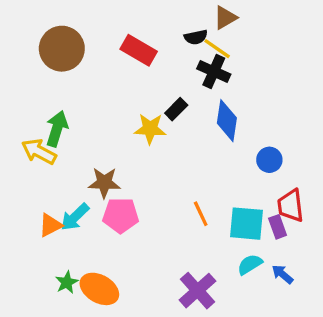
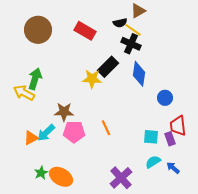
black rectangle: (176, 109) -> (108, 67), size x1.5
orange line: (201, 214) -> (106, 128), moved
cyan square: (246, 224) -> (151, 137), size x0.7

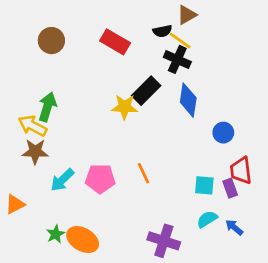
brown circle: (38, 30) -> (51, 41), size x0.7
brown star: (64, 112) -> (35, 152), moved
orange triangle: (31, 138) -> (15, 204), moved
purple cross: (121, 178) -> (164, 241), turned -30

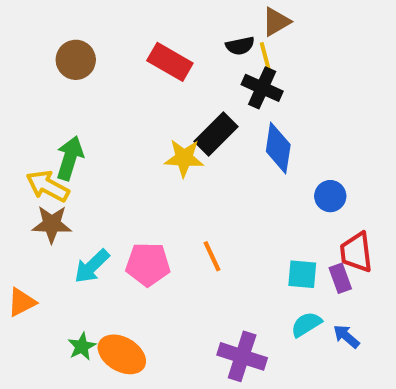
yellow line: (180, 41) -> (266, 60), turned 40

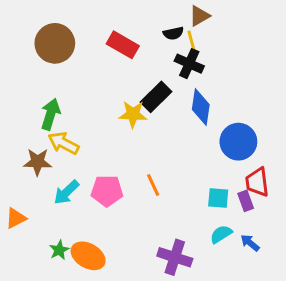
brown circle: (76, 60) -> (55, 43), size x1.4
yellow arrow: (48, 186) -> (64, 143), moved
blue circle: (330, 196) -> (238, 142), size x1.6

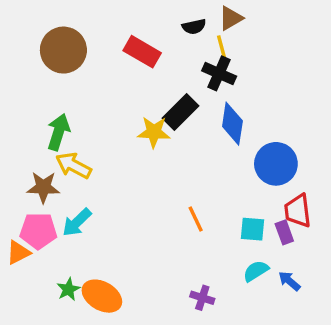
black semicircle: (173, 33) -> (194, 27), moved
orange line: (153, 185) -> (196, 219), moved
pink pentagon: (107, 191) -> (38, 231), moved
purple cross: (175, 257) -> (202, 298), size x0.6

